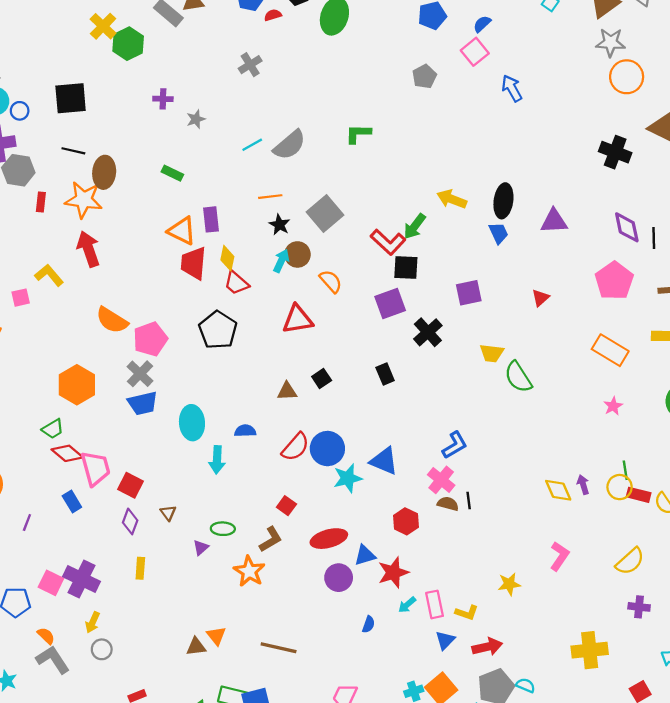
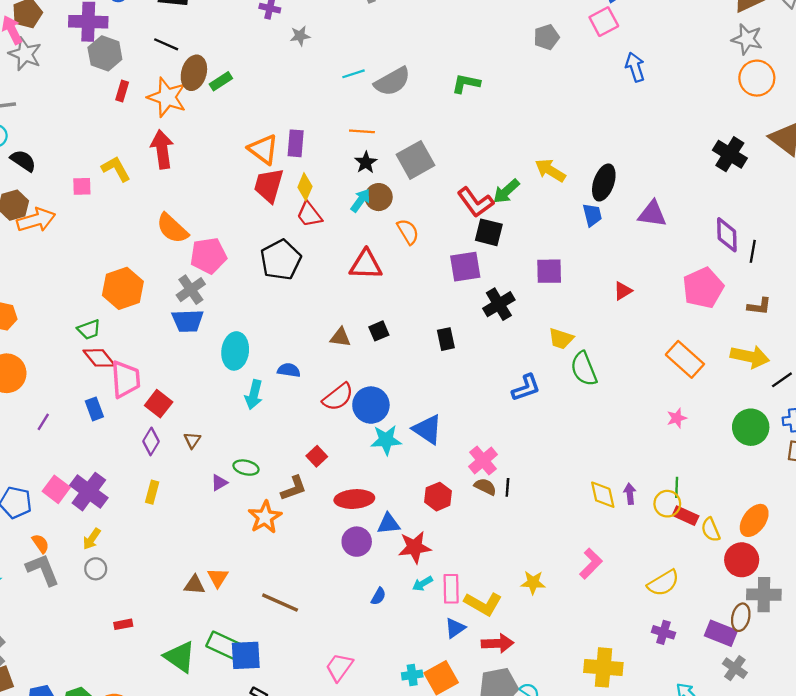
green rectangle: (172, 173) -> (221, 81), moved, turned -70
blue L-shape: (455, 445) -> (526, 388), moved
yellow L-shape: (467, 613) -> (483, 604), size x1.5

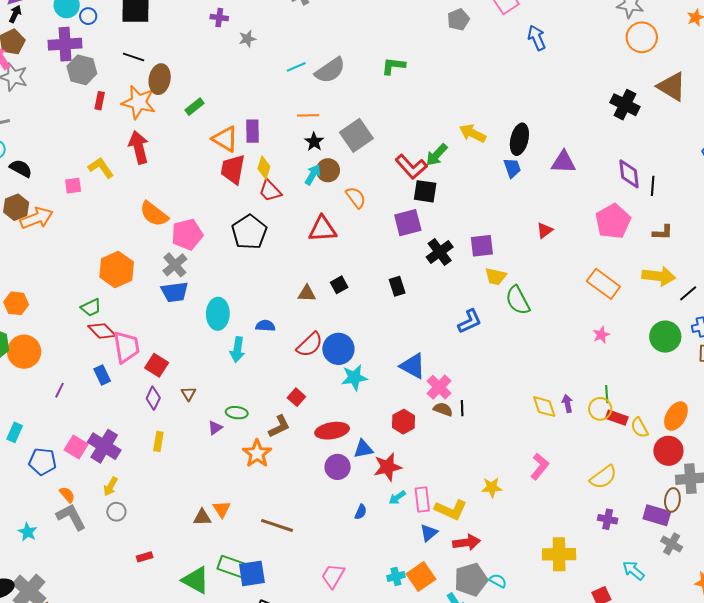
green rectangle: (221, 81) -> (194, 107), moved
purple square: (549, 271) -> (482, 246), moved
blue triangle: (427, 429) -> (413, 366), moved

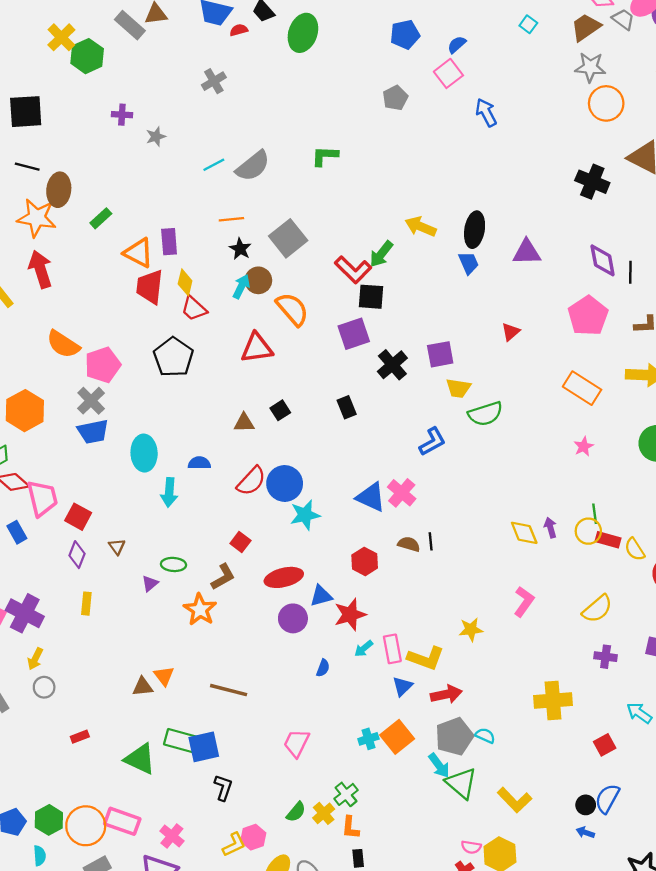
orange semicircle: (356, 197) -> (292, 309), size x1.4
green semicircle: (518, 300) -> (485, 414), turned -76
pink cross: (439, 387) -> (402, 493), moved

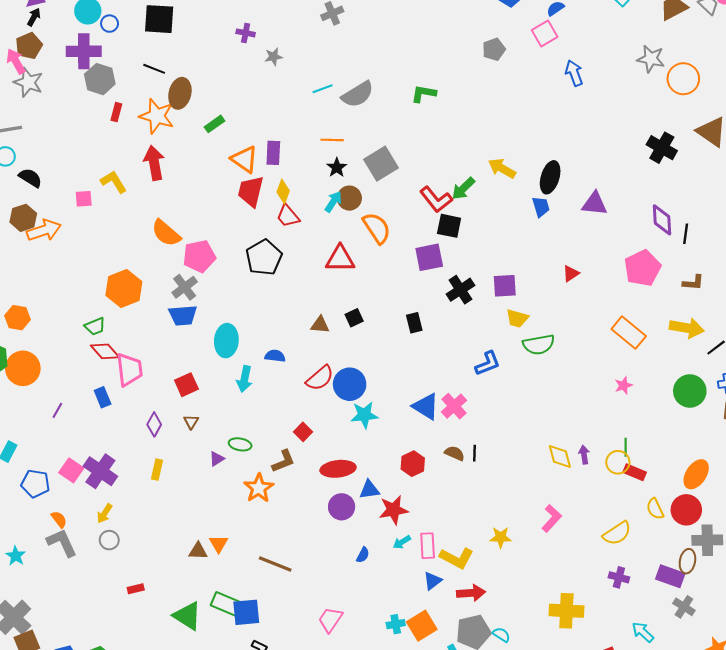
gray star: (590, 67) -> (651, 59), moved
red square: (78, 517) -> (186, 385), moved, turned 30
yellow semicircle: (635, 549) -> (655, 509), moved

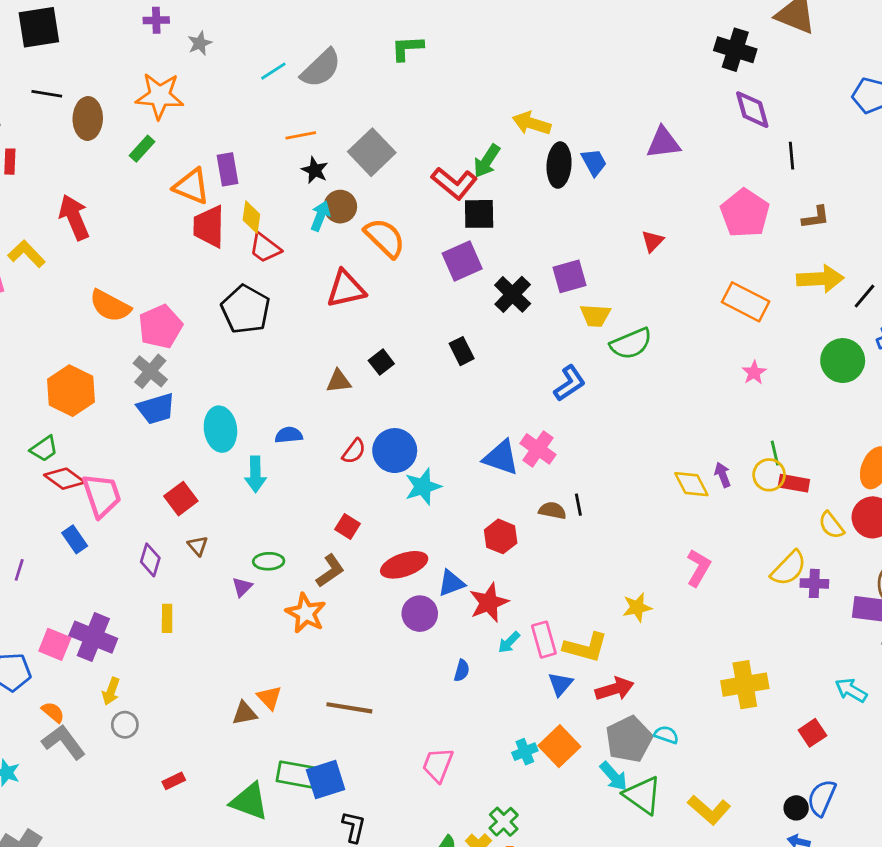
orange star: (157, 116) -> (160, 96), moved
black ellipse: (550, 177) -> (559, 165), moved
purple diamond: (662, 220) -> (752, 110), moved
red semicircle: (320, 378) -> (354, 451), size x0.7
purple cross: (619, 577) -> (814, 583), moved

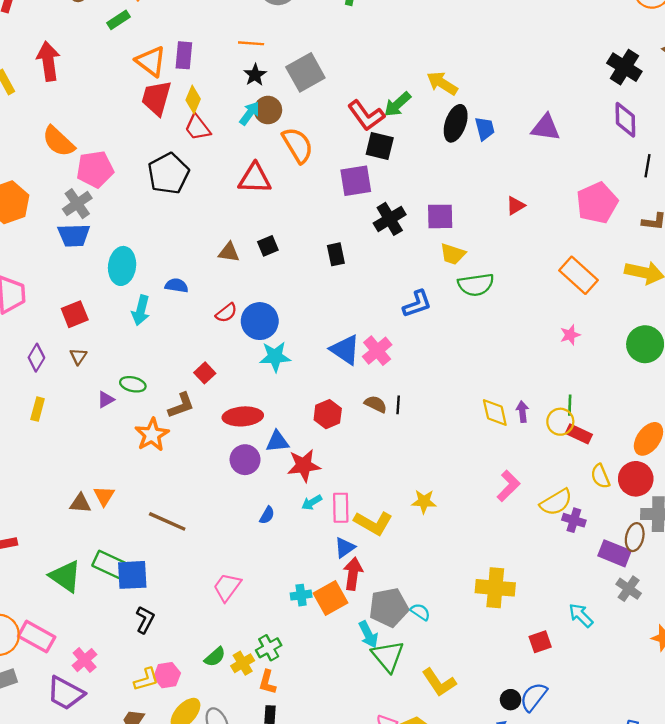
pink L-shape: (699, 568) -> (508, 486), moved
red arrow: (614, 689) -> (353, 574), moved, turned -80

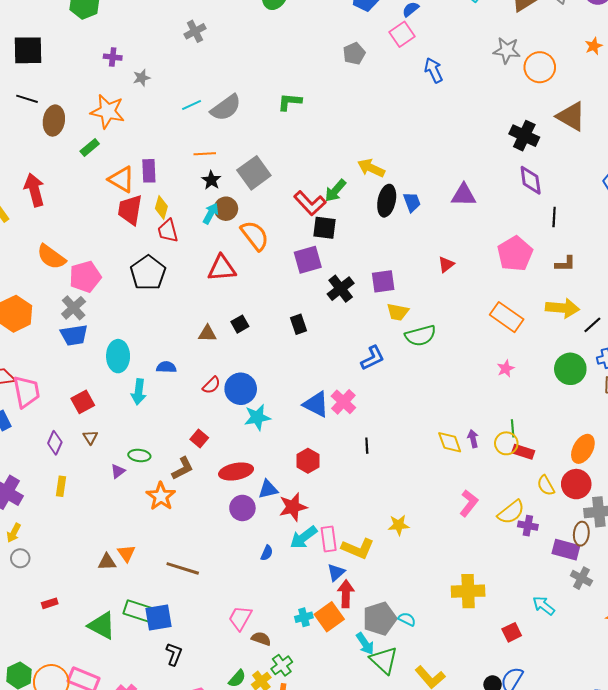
red trapezoid: (198, 128) -> (168, 231), turned 30
brown semicircle: (376, 404) -> (261, 639), moved
cyan arrow: (312, 502) -> (303, 537), size x1.6

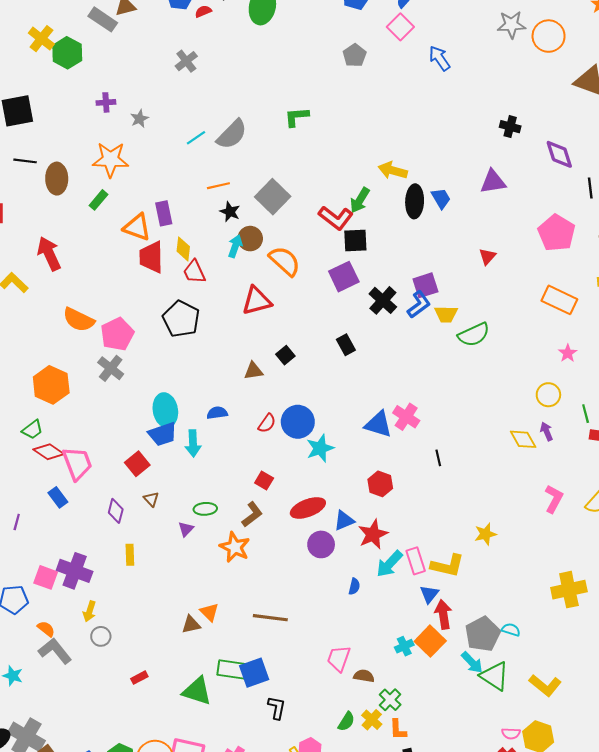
black cross: (524, 136) -> (510, 127), moved, size x0.7
blue trapezoid: (74, 335) -> (163, 434), moved
blue L-shape: (373, 358) -> (419, 305), moved
yellow circle: (506, 443) -> (548, 395), moved

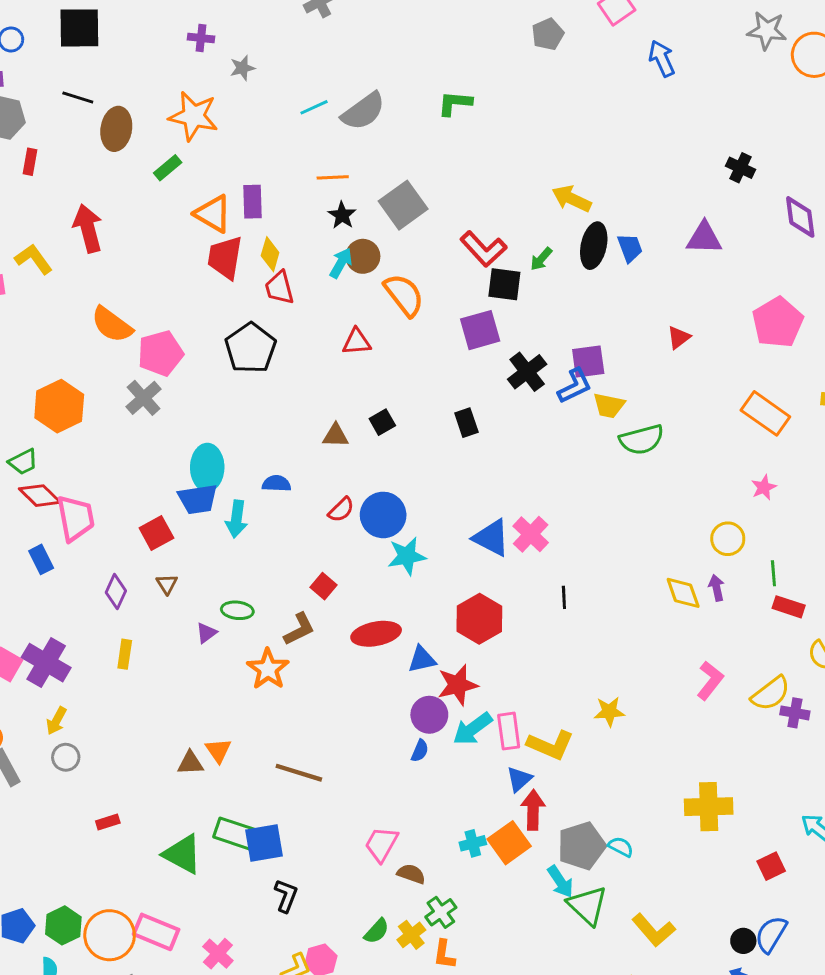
green arrow: (360, 200) -> (541, 259), moved, size x0.7
red triangle: (257, 301) -> (357, 342), size x0.7
red hexagon: (380, 484) -> (479, 619), size x1.4
purple circle: (321, 544) -> (429, 715), moved

